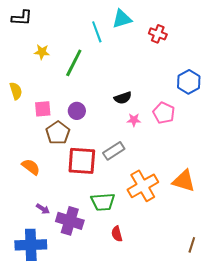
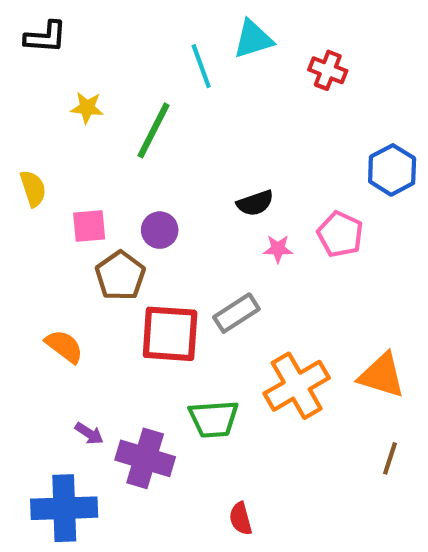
red semicircle: (117, 234) -> (241, 519), moved
brown line: (192, 245) -> (390, 458), moved

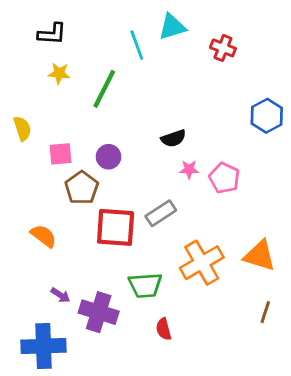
black L-shape: (46, 37) -> (52, 34), moved
pink pentagon: (340, 234) -> (224, 178), moved
red semicircle: (241, 519) -> (164, 329), moved

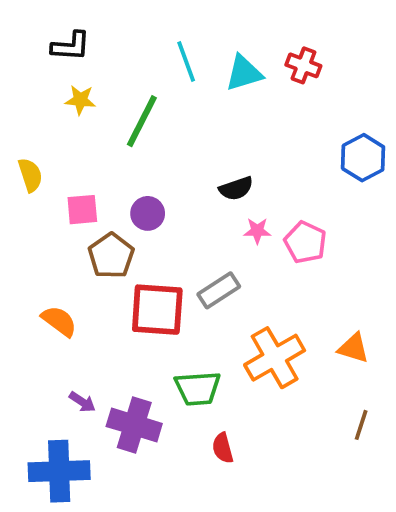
cyan triangle: (172, 27) -> (244, 73), moved
orange triangle: (260, 256) -> (353, 348), size x0.7

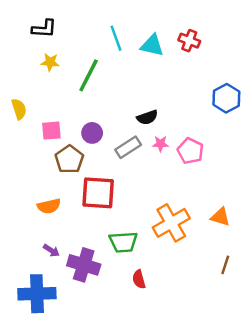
cyan triangle: (244, 73) -> (152, 45), turned 30
gray rectangle: (219, 290) -> (128, 147), moved
orange semicircle: (59, 321) -> (49, 206), moved, turned 130

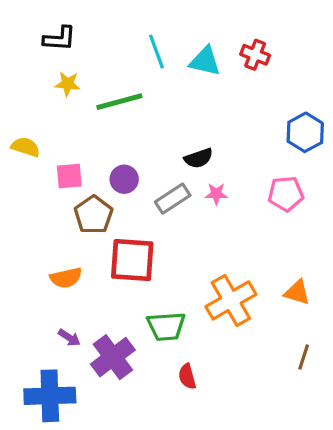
green line: (89, 75) -> (119, 102), turned 48
yellow semicircle: (19, 109) -> (26, 147), turned -54
pink pentagon: (190, 151) -> (286, 194), moved, turned -30
purple cross: (84, 265) -> (113, 357), turned 36

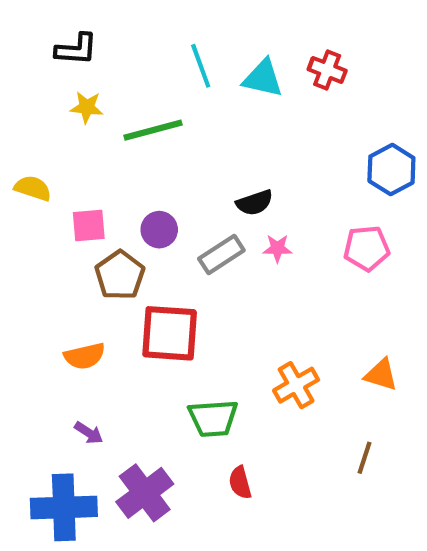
orange cross: (231, 300) -> (296, 385), size x0.7
purple cross: (113, 357) -> (145, 493), moved
brown line: (304, 357) -> (364, 458), moved

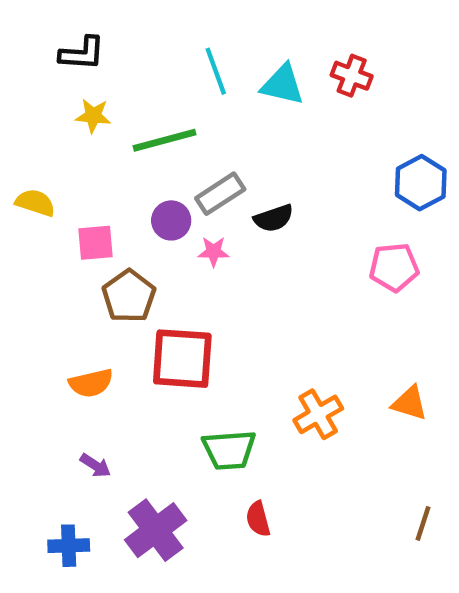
purple circle: (159, 230) -> (171, 220), moved
pink star: (277, 248) -> (214, 252), moved
gray rectangle: (221, 254) -> (220, 194), moved
brown line: (364, 458) -> (423, 523), moved
blue cross: (64, 507) -> (69, 546), size x0.6

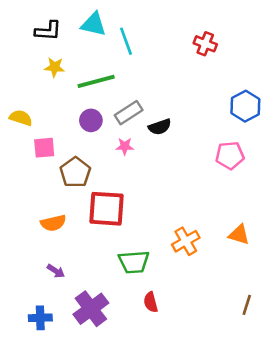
cyan triangle: (283, 85) -> (94, 24), moved
purple circle: (171, 220) -> (91, 120), moved
pink square: (95, 243) -> (44, 148), moved

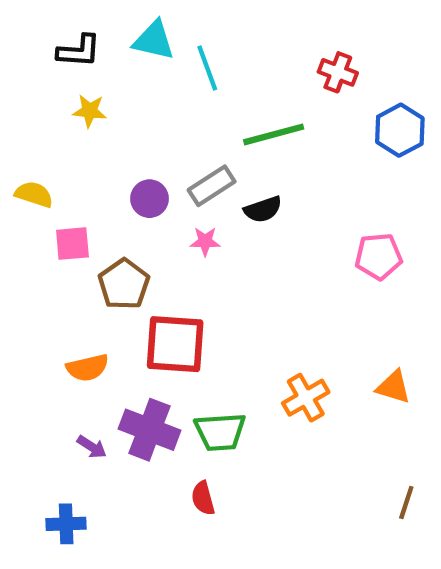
green line: (96, 81) -> (274, 134), moved
blue hexagon: (245, 106) -> (400, 130), moved
red semicircle: (151, 302) -> (203, 498), moved
purple cross: (91, 309) -> (149, 430), moved, turned -32

